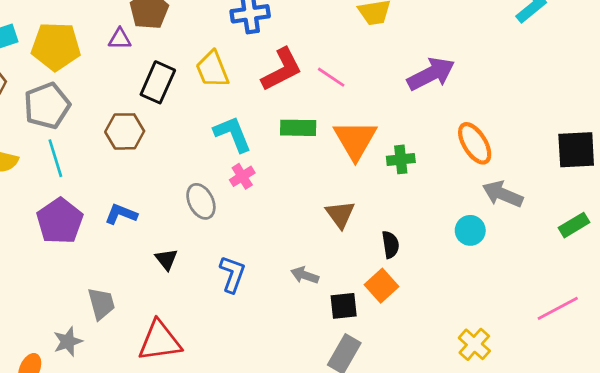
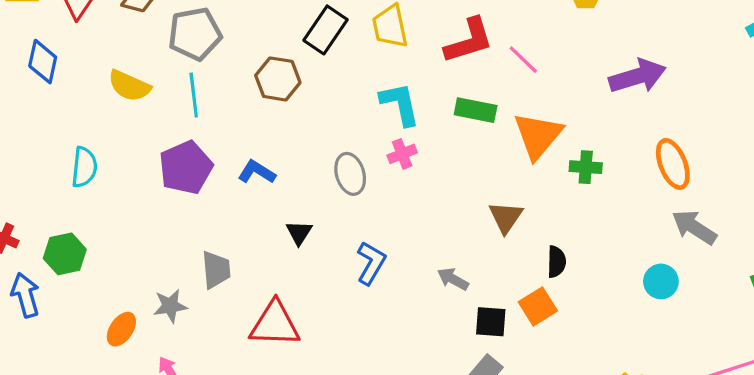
cyan circle: (470, 230) -> (661, 281), moved

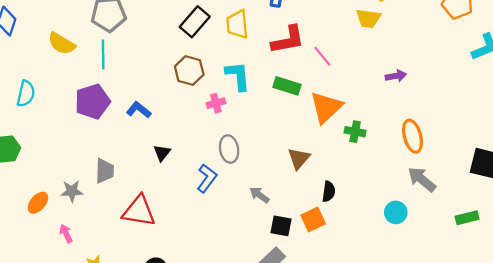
purple arrow: (637, 76) -> (396, 76), size x0.6
brown hexagon: (278, 79) -> (189, 70), moved
pink cross: (402, 154) -> (216, 103), moved
gray ellipse: (350, 174) -> (229, 149), moved

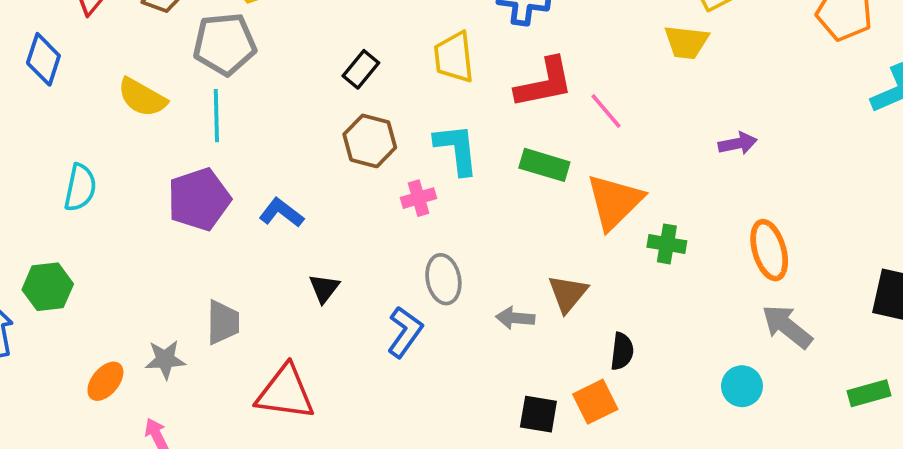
black rectangle: (195, 22) -> (361, 69), moved, size x0.7
gray arrow: (259, 195) -> (515, 318), moved, turned -30

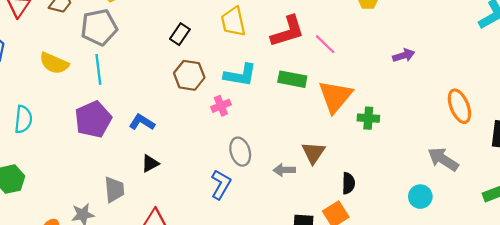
cyan L-shape: (457, 149) -> (240, 75), turned 112
orange ellipse: (769, 250) -> (459, 106), moved
black triangle: (324, 288) -> (150, 163), moved, turned 30

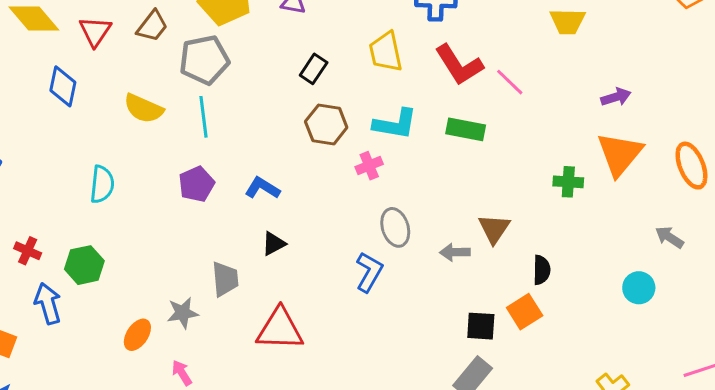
red L-shape: (288, 31) -> (459, 65), turned 75
orange triangle: (335, 96) -> (620, 154), moved
purple pentagon: (93, 119) -> (196, 184), size x0.7
gray arrow: (443, 159) -> (669, 237), size x0.7

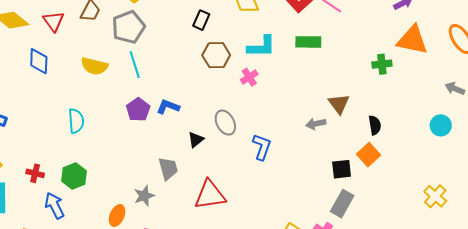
orange triangle: (620, 154) -> (412, 40), turned -48
blue L-shape: (262, 188) -> (168, 107), moved
gray ellipse: (395, 227) -> (225, 123), moved

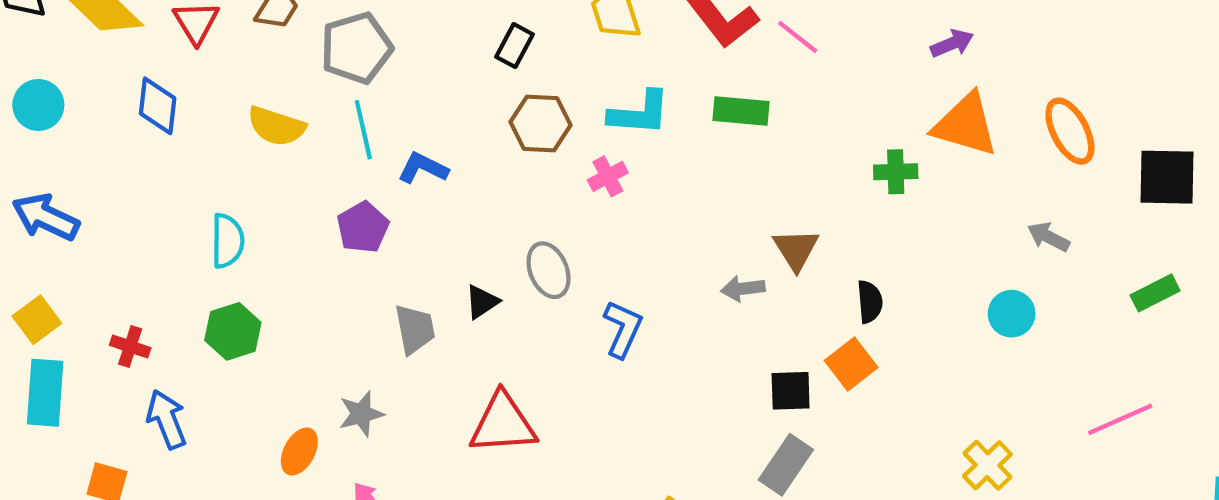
blue L-shape: (168, 107) -> (423, 168), moved
gray trapezoid: (168, 169) -> (415, 329), moved
green hexagon: (74, 176) -> (233, 331), moved

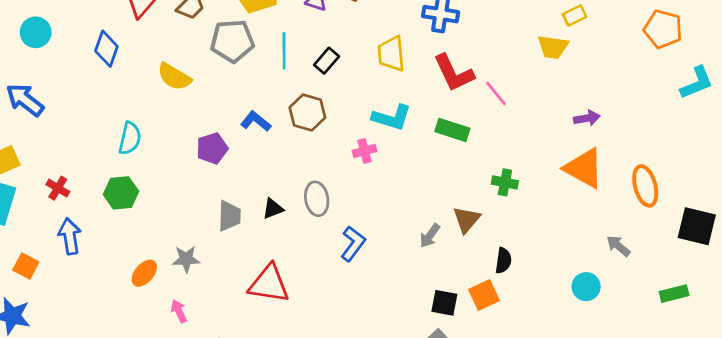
brown hexagon: (541, 124) -> (307, 112), moved
cyan line: (363, 130) -> (284, 51), moved
green cross: (896, 172) -> (505, 182), moved
gray arrow: (743, 289) -> (430, 236), turned -60

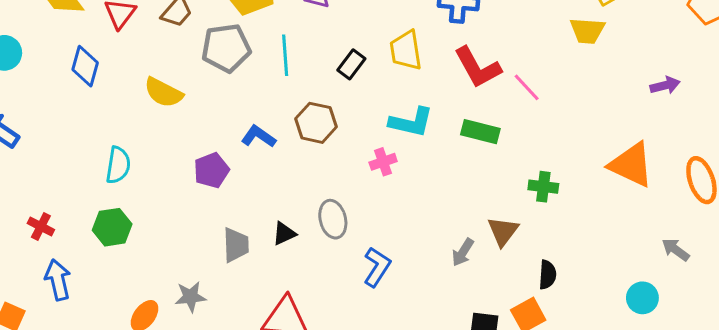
black rectangle: (327, 61) -> (351, 64), moved
purple arrow: (587, 118) -> (665, 85), moved

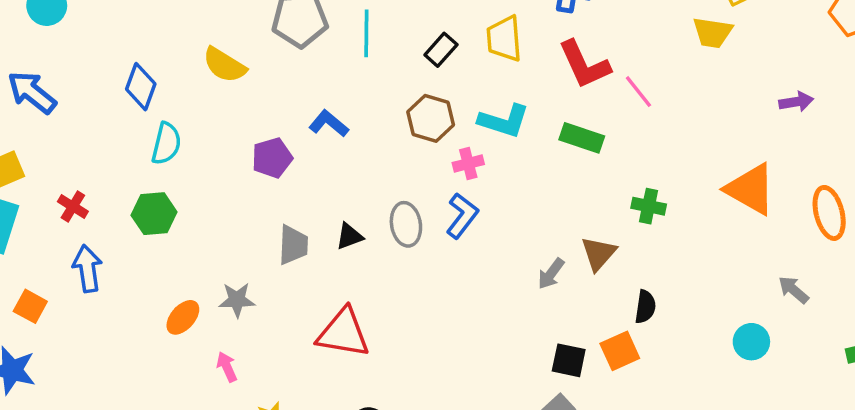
blue diamond: (85, 66) -> (141, 87), moved
brown hexagon: (316, 123) -> (431, 118), moved
blue L-shape: (377, 267) -> (462, 216), moved

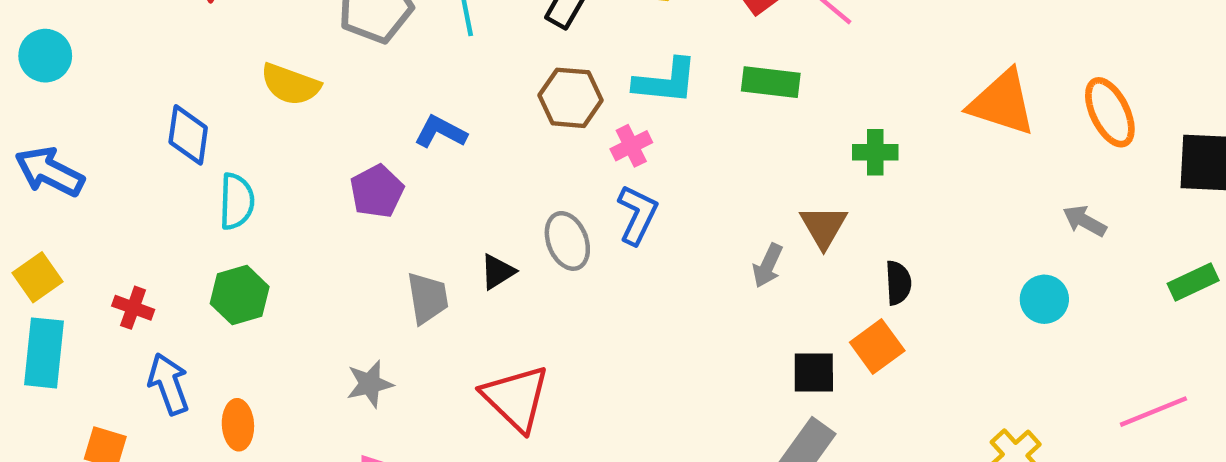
orange ellipse: (183, 317) -> (238, 425), moved, turned -33
red triangle: (343, 333) -> (516, 398), turned 46

